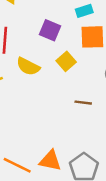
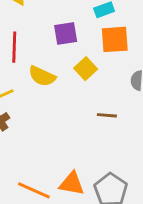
purple square: (50, 30) -> (66, 33), turned -30

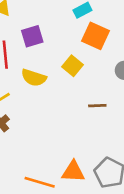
purple square: (66, 33) -> (32, 36), moved
orange square: (115, 39) -> (96, 36), turned 36

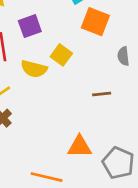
yellow square: (72, 66) -> (61, 55), moved
orange triangle: (73, 172) -> (80, 147), moved

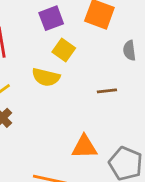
purple square: (30, 26) -> (51, 18), moved
yellow semicircle: (34, 69) -> (46, 77), moved

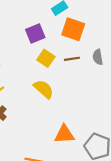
yellow semicircle: (46, 77) -> (44, 89), moved, turned -150
brown line: (107, 91) -> (72, 59), moved

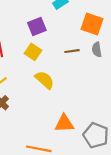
orange square: (73, 29) -> (92, 24), moved
yellow square: (46, 58) -> (33, 52), moved

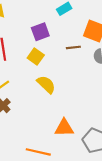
brown line: (72, 51) -> (73, 47), moved

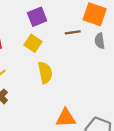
yellow semicircle: (46, 84) -> (45, 73), turned 36

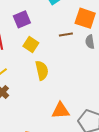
purple square: (37, 17) -> (22, 19), moved

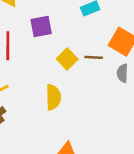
yellow square: (31, 45) -> (67, 59), moved

